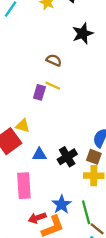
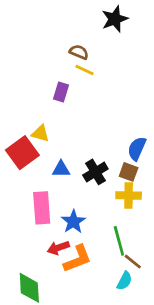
yellow line: (53, 86) -> (84, 70), moved
blue star: (62, 204) -> (73, 222), moved

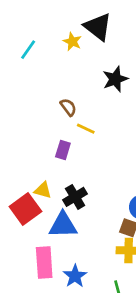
brown semicircle: (79, 52) -> (68, 107), moved, turned 30
blue triangle: (61, 169) -> (63, 225), size x1.6
black cross: (95, 172) -> (75, 197), moved

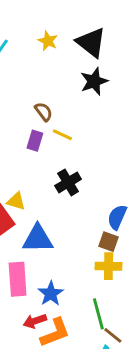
black triangle: (98, 27) -> (91, 42), moved
purple rectangle: (63, 150) -> (35, 141), moved
black cross: (75, 197) -> (68, 182), moved

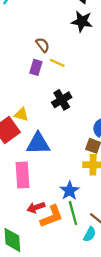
black star: (94, 81) -> (82, 21), turned 30
blue star: (51, 294) -> (70, 191), moved
green line: (98, 314) -> (73, 213), moved

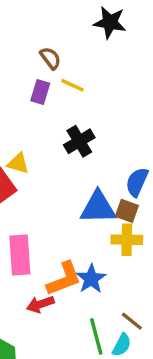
blue triangle: (38, 144) -> (98, 207), moved
green line: (73, 213) -> (96, 336), moved
orange L-shape: (52, 216) -> (64, 279), moved

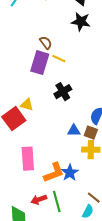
purple rectangle: (40, 92) -> (40, 63), size x1.6
blue triangle: (98, 207) -> (74, 131), size x0.6
red arrow: (40, 304) -> (39, 200), moved
green line: (96, 336) -> (57, 202), moved

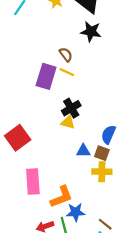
brown semicircle: (46, 43) -> (66, 55), moved
yellow triangle: (27, 105) -> (68, 122), moved
blue star: (70, 173) -> (76, 212), moved, turned 30

